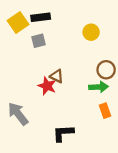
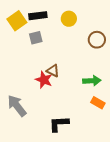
yellow circle: (91, 32) -> (69, 19), moved
brown circle: (106, 70) -> (97, 40), moved
orange rectangle: (105, 111) -> (98, 103), turned -40

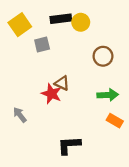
black rectangle: (38, 16) -> (61, 19), moved
brown circle: (97, 40) -> (103, 56), moved
gray arrow: (17, 106) -> (20, 115), moved, size x0.6

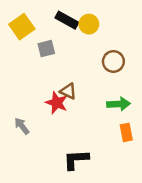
black rectangle: (61, 19) -> (67, 20), turned 36
orange rectangle: (115, 121) -> (126, 132), turned 49

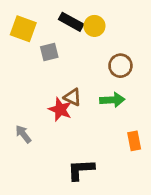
yellow square: (22, 27) -> (23, 29), turned -35
green arrow: (119, 104) -> (112, 100), moved

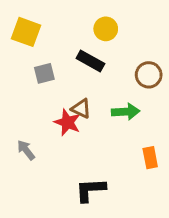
black rectangle: (71, 22) -> (90, 61), moved
gray square: (49, 52) -> (44, 73), moved
brown circle: (120, 66) -> (149, 75), moved

